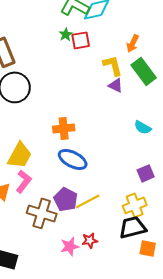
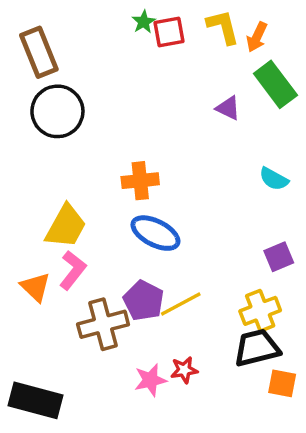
yellow L-shape: (113, 65) -> (223, 27), moved
brown cross: (42, 213) -> (103, 324), turned -32

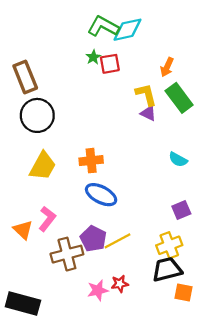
yellow L-shape: (223, 27) -> (146, 95), moved
yellow trapezoid: (66, 226) -> (43, 166), moved

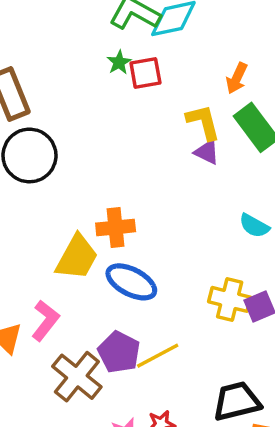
yellow trapezoid: (43, 166) -> (77, 257), moved
yellow cross: (169, 245) -> (230, 299), moved, turned 35
brown cross: (67, 254) -> (77, 377), turned -36

